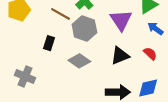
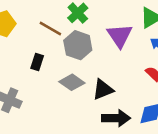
black triangle: (120, 56) -> (103, 89), moved

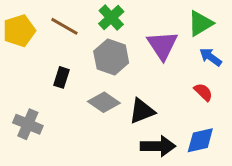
brown line: (50, 28) -> (64, 26), moved

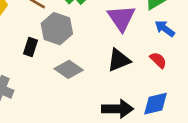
gray hexagon: (111, 57) -> (57, 29), moved
black triangle: (142, 111) -> (119, 60), moved

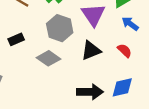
gray hexagon: (57, 29) -> (60, 28), moved
black rectangle: (31, 47) -> (16, 39), turned 48

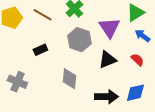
gray diamond: (49, 58) -> (69, 79), moved, turned 60

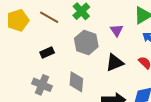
purple triangle: (109, 28) -> (117, 30), size x0.6
gray cross: (17, 82) -> (42, 85), moved

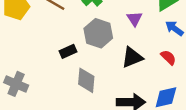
black rectangle: (47, 53) -> (68, 51), moved
gray cross: (42, 85) -> (16, 84), moved

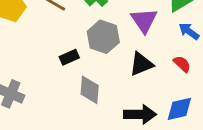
purple triangle: (135, 19) -> (144, 20), size x1.5

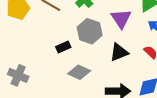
gray diamond: (90, 90) -> (79, 72), turned -70

